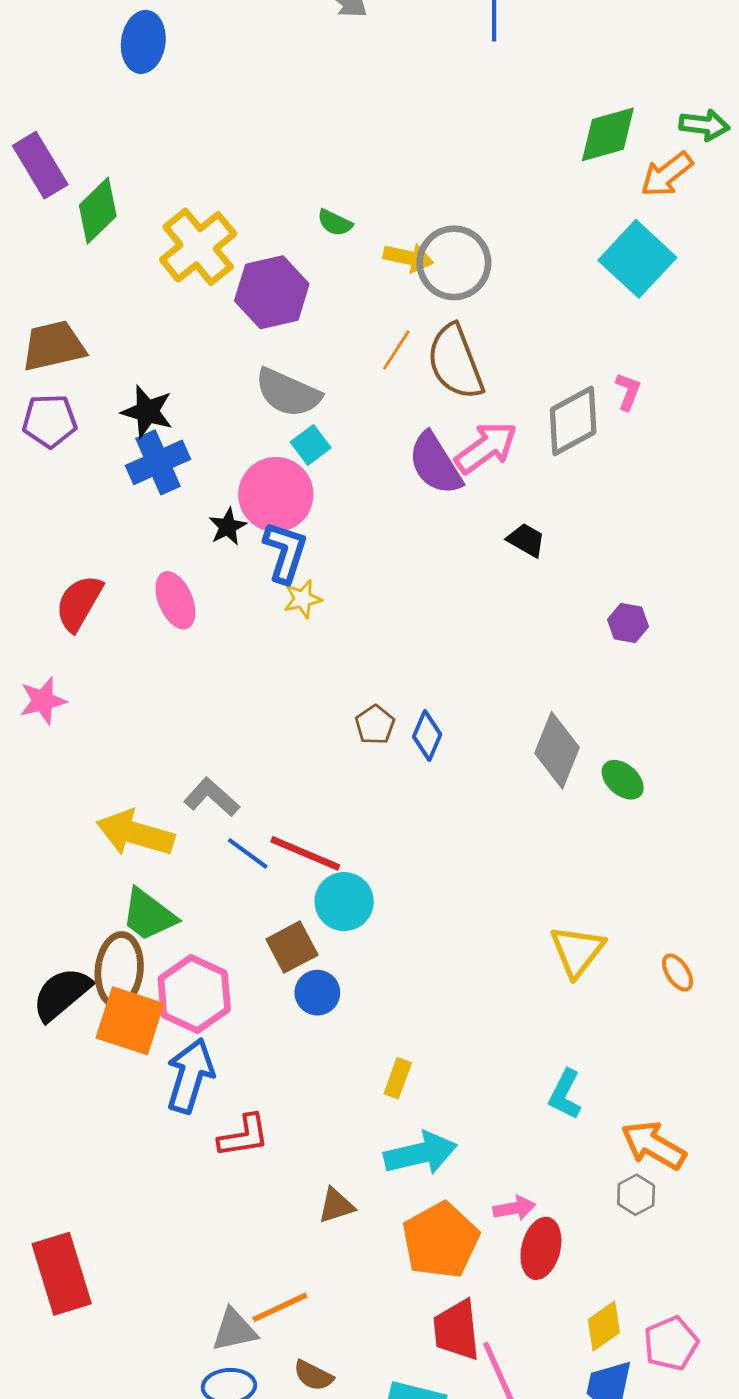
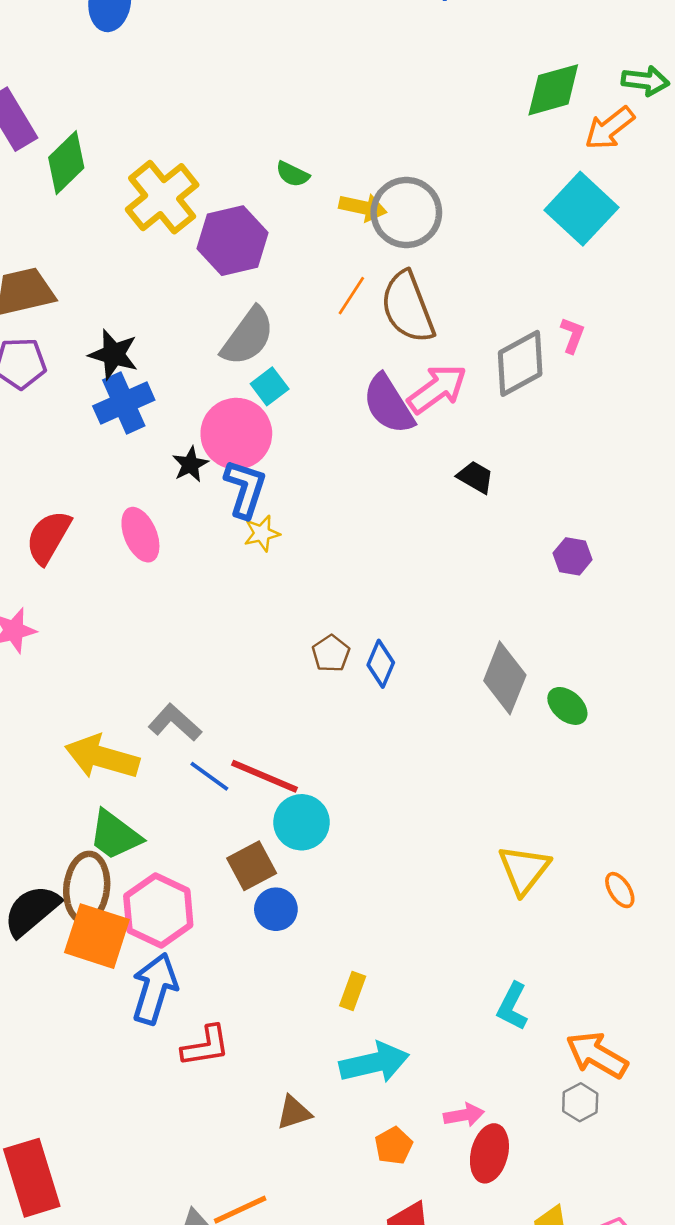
gray semicircle: (288, 393) -> (248, 337), turned -78
orange pentagon: (441, 1240) -> (394, 1146), size x0.5

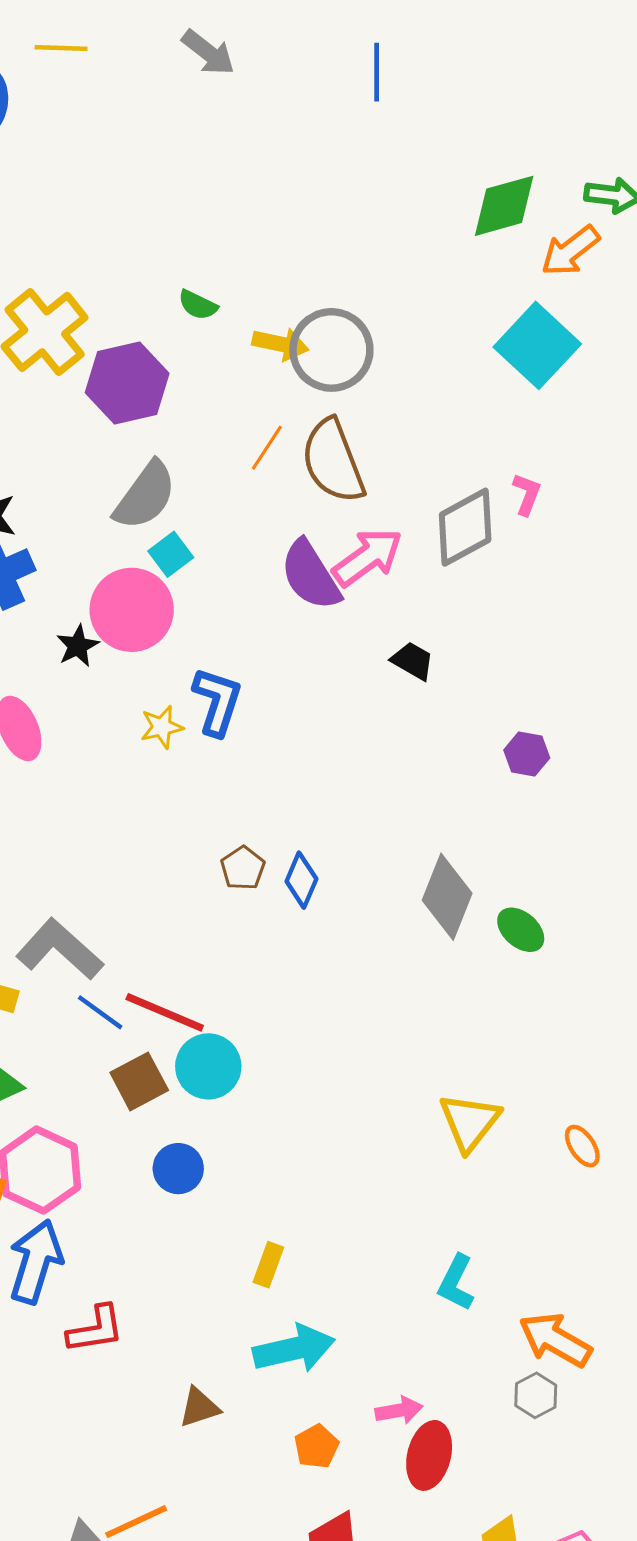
blue L-shape: (245, 489) -> (217, 701), moved
gray L-shape: (175, 723) -> (60, 949), size x1.4
brown square: (252, 866) -> (139, 1081), moved

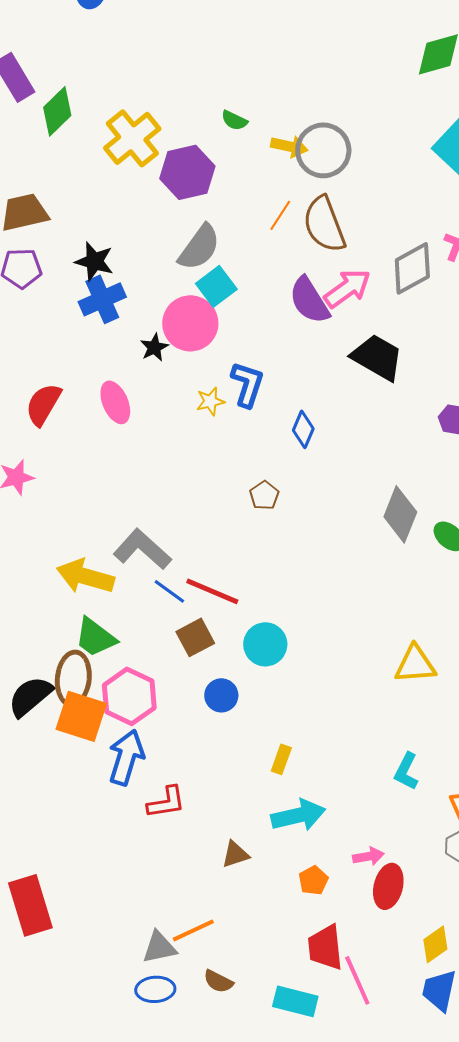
cyan square: (171, 554) -> (216, 286), size x1.4
black trapezoid: (413, 661) -> (377, 357), size x1.8
blue diamond: (301, 880) -> (303, 429), moved
cyan circle: (208, 1066) -> (265, 644), moved
yellow triangle: (470, 1122) -> (415, 664), turned 48

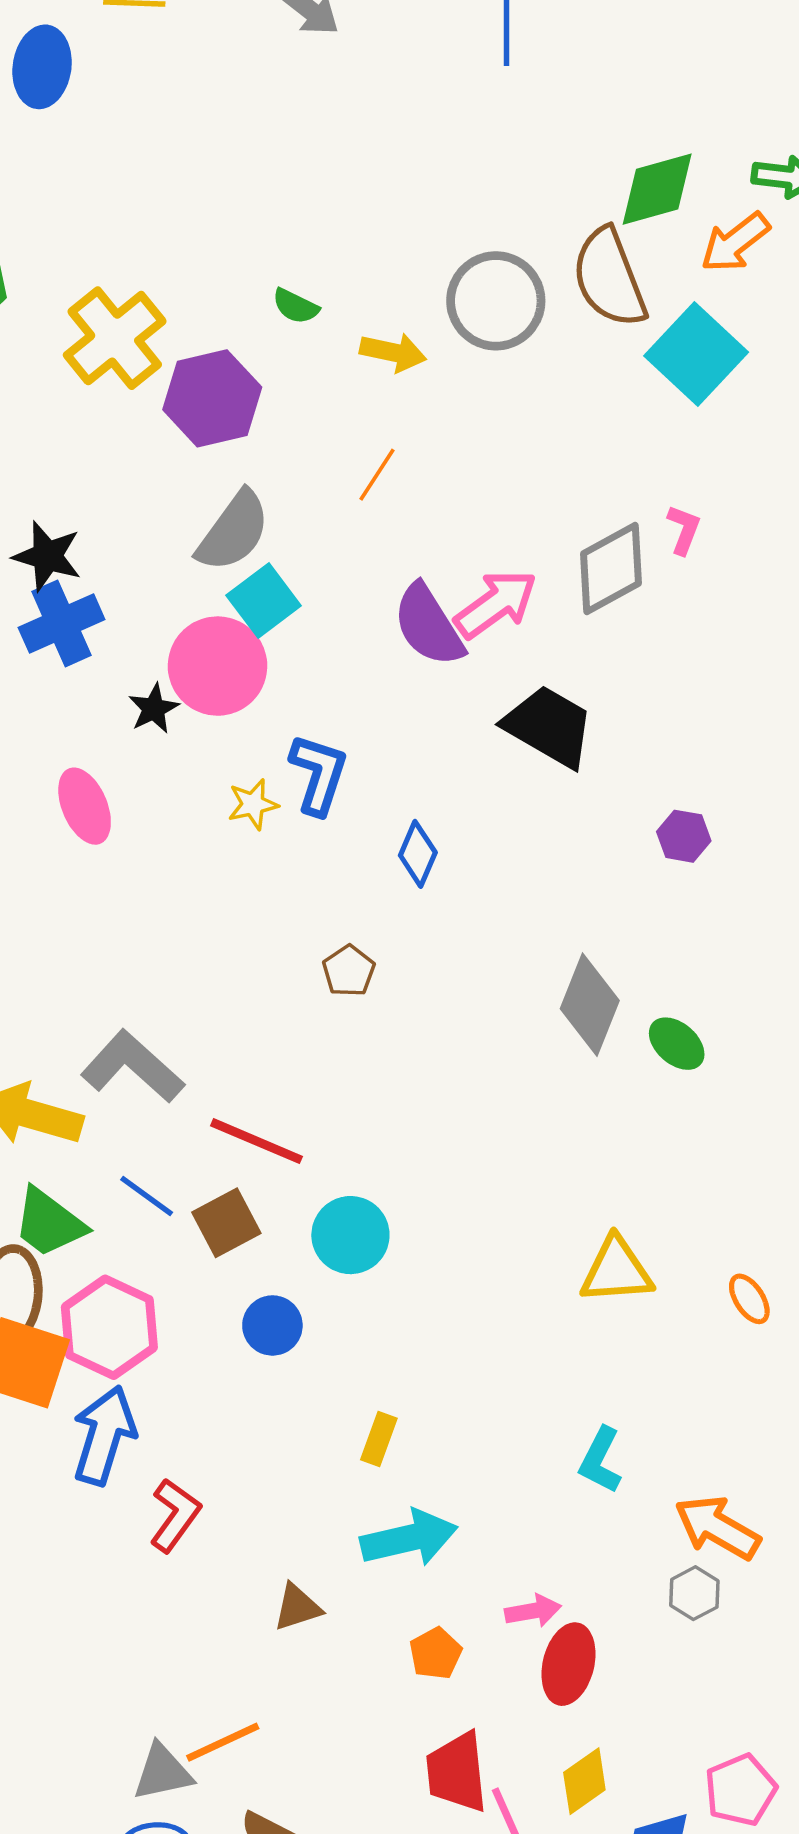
gray circle: (323, 150) -> (496, 301), moved
brown semicircle: (324, 224) -> (609, 278), moved
blue line: (169, 591) -> (147, 1196), moved
red L-shape: (166, 802) -> (175, 1515), turned -45
yellow diamond: (435, 944) -> (584, 1781), moved

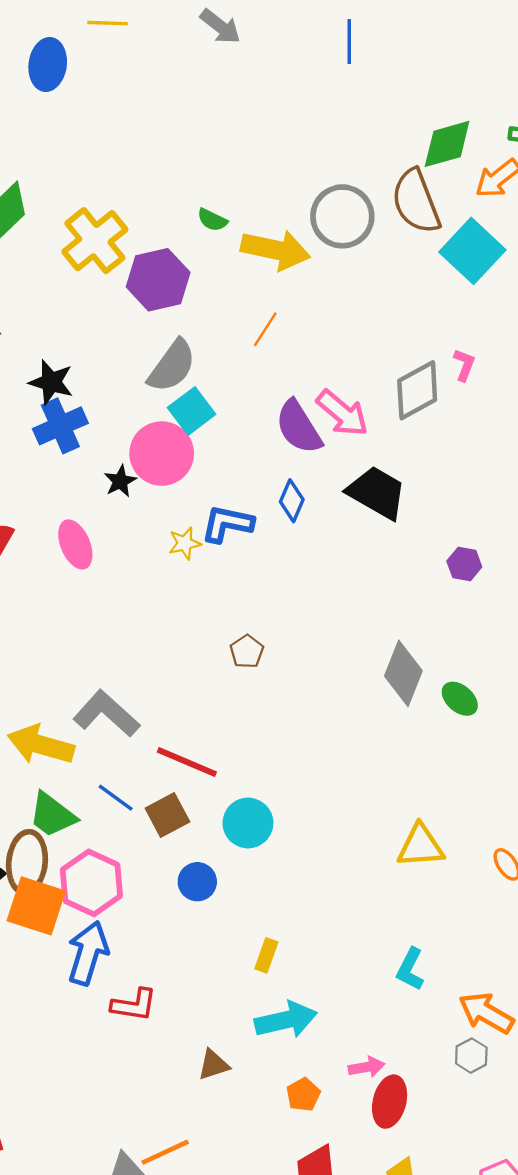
yellow arrow: (393, 352) -> (276, 250), size x1.6
pink arrow: (496, 604) -> (342, 413), turned 76
blue L-shape: (319, 774) -> (227, 524), turned -96
blue diamond: (418, 854) -> (292, 501), moved
red L-shape: (175, 1515) -> (134, 1005), turned 63

